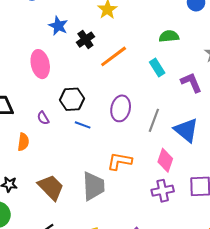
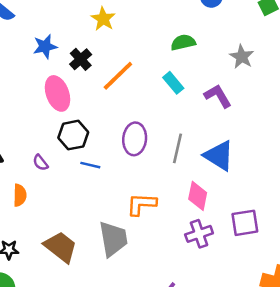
blue star: (58, 26) -> (45, 46), turned -30
pink ellipse: (40, 64) -> (58, 93), moved

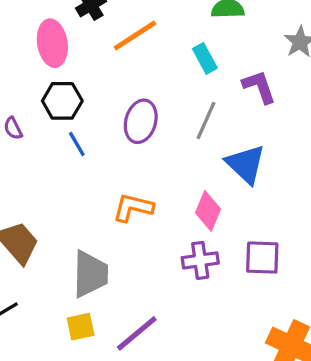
gray line: (178, 148) -> (206, 120), moved
blue line: (90, 165) -> (77, 144), turned 36
gray trapezoid: (113, 239) -> (90, 274), moved

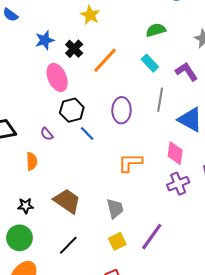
gray trapezoid: (90, 274) -> (115, 209), size x0.7

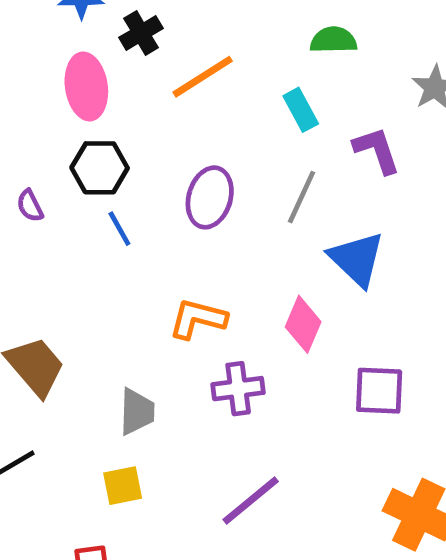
purple cross: (178, 184) -> (238, 389), moved
purple line: (152, 237) -> (251, 500), moved

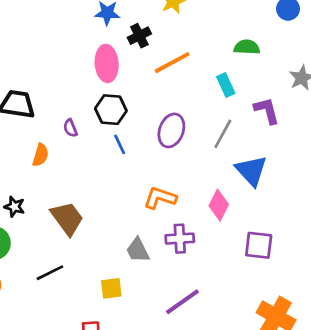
gray trapezoid: (137, 412) -> (138, 250), moved, turned 148

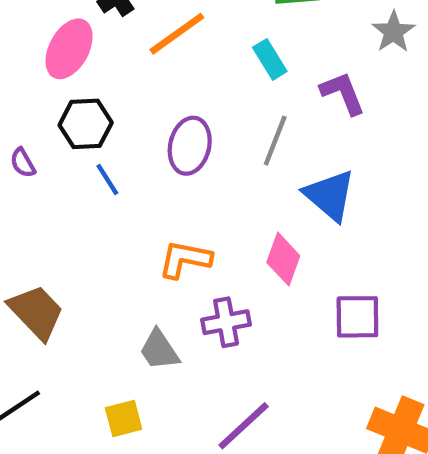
pink ellipse: (107, 63) -> (69, 49), turned 40

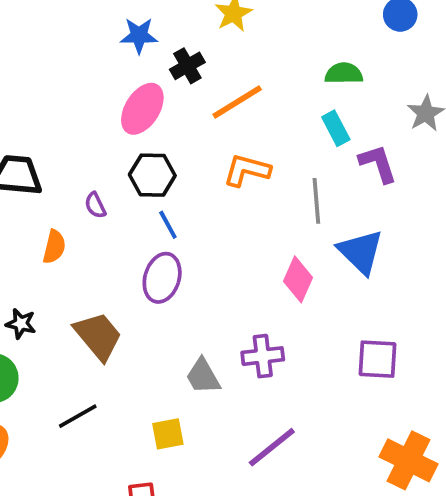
cyan rectangle: (270, 59) -> (336, 128), moved
gray line: (275, 141) -> (316, 201), turned -30
purple ellipse: (190, 146) -> (162, 278), moved
orange L-shape: (185, 259) -> (247, 170), moved
pink diamond: (283, 259) -> (298, 279), moved

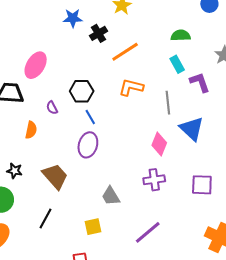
pink ellipse: (142, 109) -> (36, 65), moved
purple cross: (263, 356) -> (154, 180), moved
black line: (78, 416) -> (45, 219), turned -30

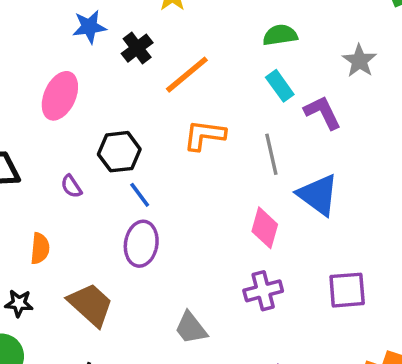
pink ellipse: (36, 65) -> (60, 96), moved
orange semicircle: (31, 130) -> (40, 248), moved

